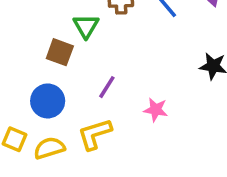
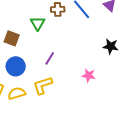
brown square: (60, 52) -> (12, 38), moved
pink star: (156, 110) -> (89, 75), moved

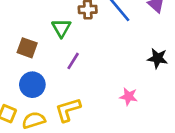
purple line: (50, 58) -> (73, 61), moved

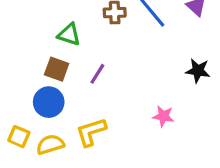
green triangle: (61, 28) -> (69, 35), moved, turned -42
brown square: (27, 48) -> (57, 69), moved

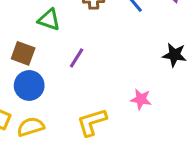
brown square: (57, 69) -> (23, 53), moved
yellow L-shape: (91, 132) -> (92, 122), moved

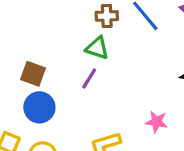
green triangle: (49, 20) -> (97, 48), moved

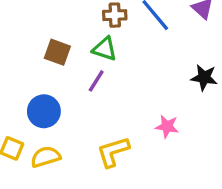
brown square: (33, 74) -> (57, 52), moved

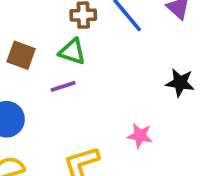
purple line: (96, 81) -> (63, 86), turned 40

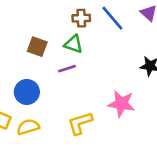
pink star: (140, 136) -> (121, 104), size x1.5

